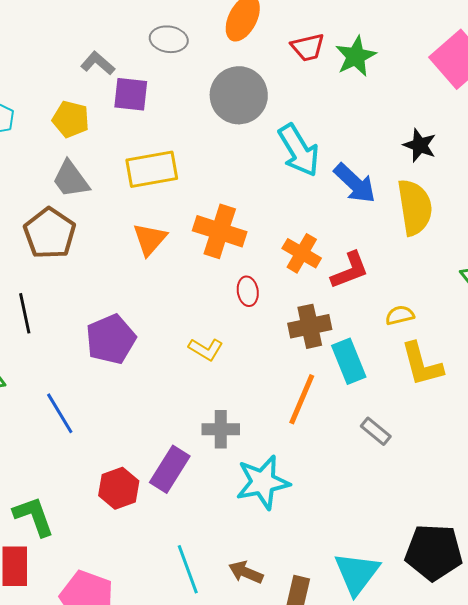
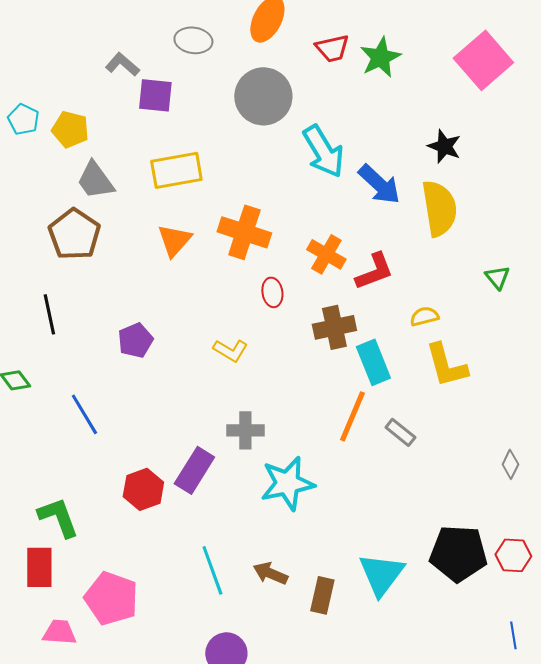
yellow pentagon: (71, 119) -> (70, 129), moved
purple pentagon: (111, 339) -> (135, 340), size x0.7
orange line: (302, 399) -> (352, 416), moved

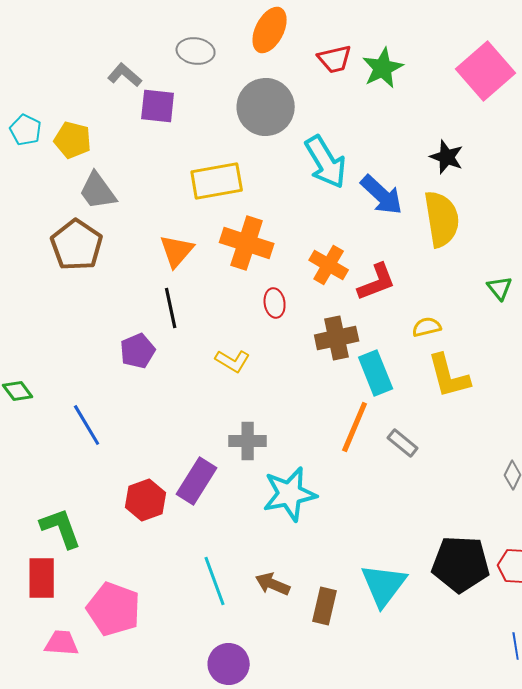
yellow rectangle: (176, 170) -> (217, 181), moved
black line: (49, 314) -> (171, 308), moved

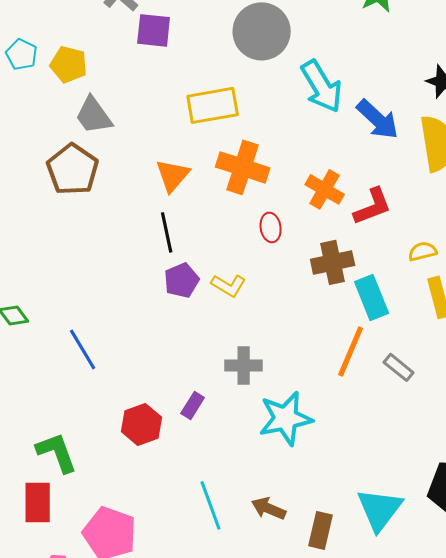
purple pentagon: (138, 351) -> (182, 280), moved
purple rectangle: (197, 481) -> (193, 405), size x0.6

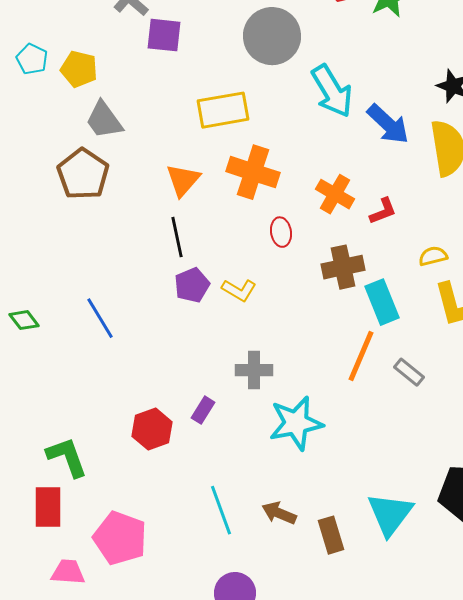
red L-shape: (373, 206) -> (383, 211), size x0.7
blue line: (83, 349) -> (100, 318), moved
brown rectangle: (321, 530) -> (331, 535), turned -30

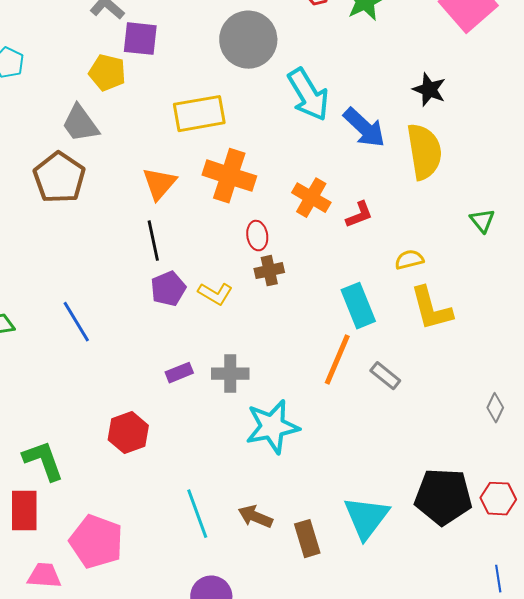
yellow pentagon: (79, 69) -> (107, 73), moved
brown cross: (343, 267) -> (269, 271), moved, size x0.7
purple rectangle: (203, 410) -> (179, 373), moved, turned 36

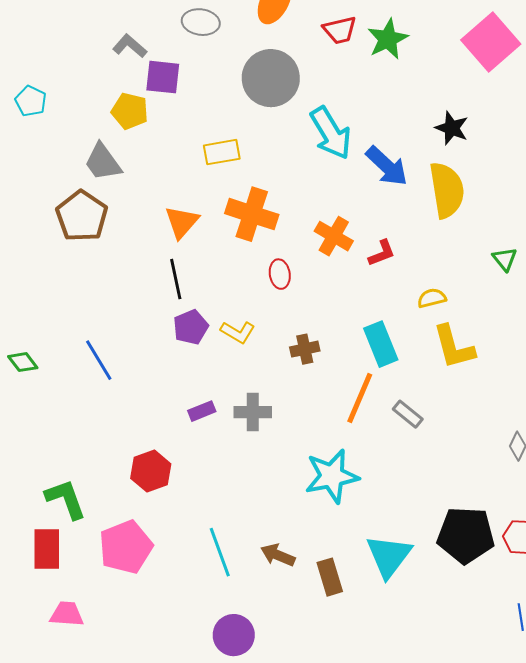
yellow rectangle: (199, 114) -> (222, 152), size x0.7
brown cross: (269, 271) -> (305, 349), moved
cyan star: (272, 427) -> (332, 476), moved
pink pentagon: (96, 542) -> (126, 547), moved, turned 30

